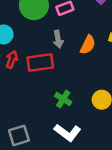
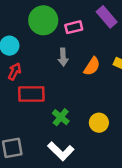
red rectangle: (40, 62) -> (31, 94), moved

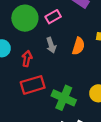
red arrow: (14, 71) -> (27, 59), moved
green cross: (61, 117) -> (64, 98), size x1.5

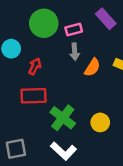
gray arrow: (51, 45) -> (75, 52), moved

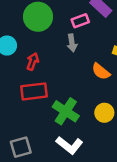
pink rectangle: (74, 29) -> (80, 21), moved
orange semicircle: (92, 67) -> (101, 71), moved, turned 102

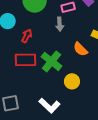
green cross: (66, 111) -> (52, 61), moved
yellow circle: (104, 113) -> (72, 81), moved

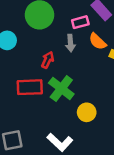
red arrow: (27, 36) -> (48, 60), moved
orange semicircle: (80, 49) -> (98, 41), moved

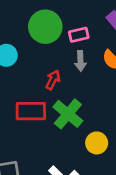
pink rectangle: (80, 22) -> (79, 35), moved

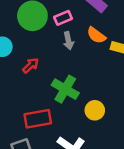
red arrow: (53, 80) -> (31, 65), moved, turned 30
red rectangle: (31, 111) -> (38, 119), moved

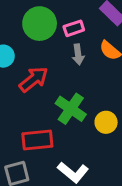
red arrow: (31, 65) -> (34, 79), size x1.5
yellow circle: (95, 110) -> (106, 122), moved

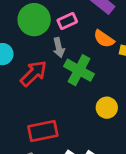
gray arrow: (78, 54) -> (59, 48), moved
green cross: (71, 109) -> (79, 70), moved

